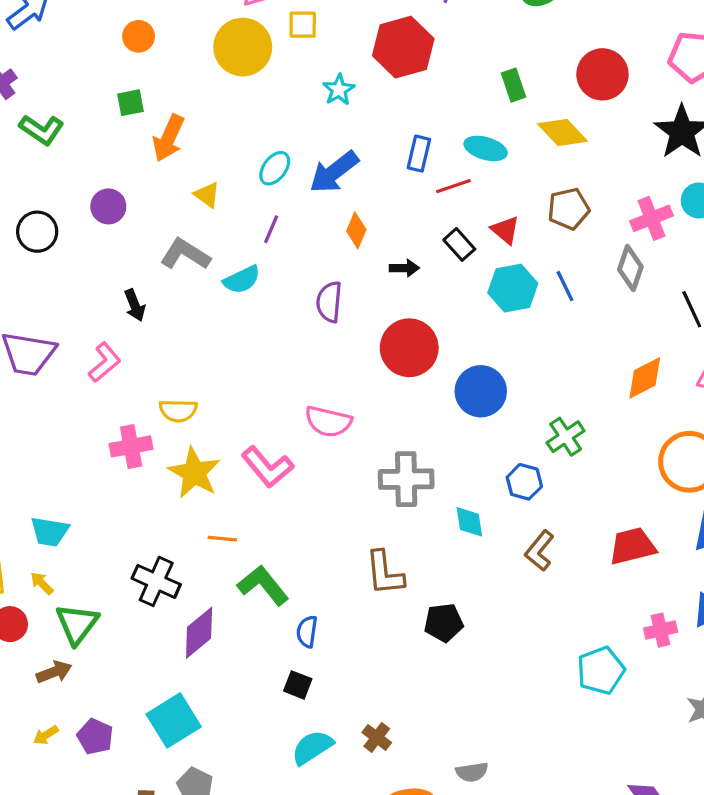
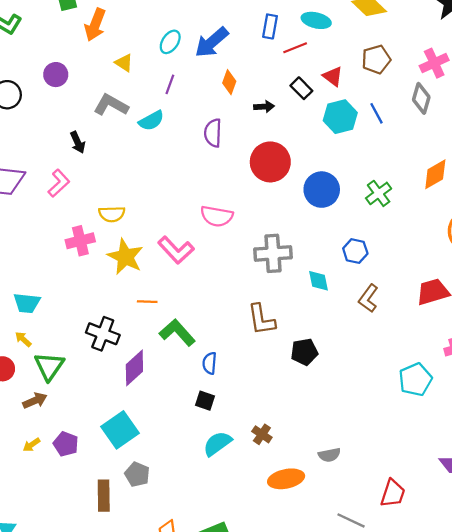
green cross: (566, 437) -> (379, 193), moved

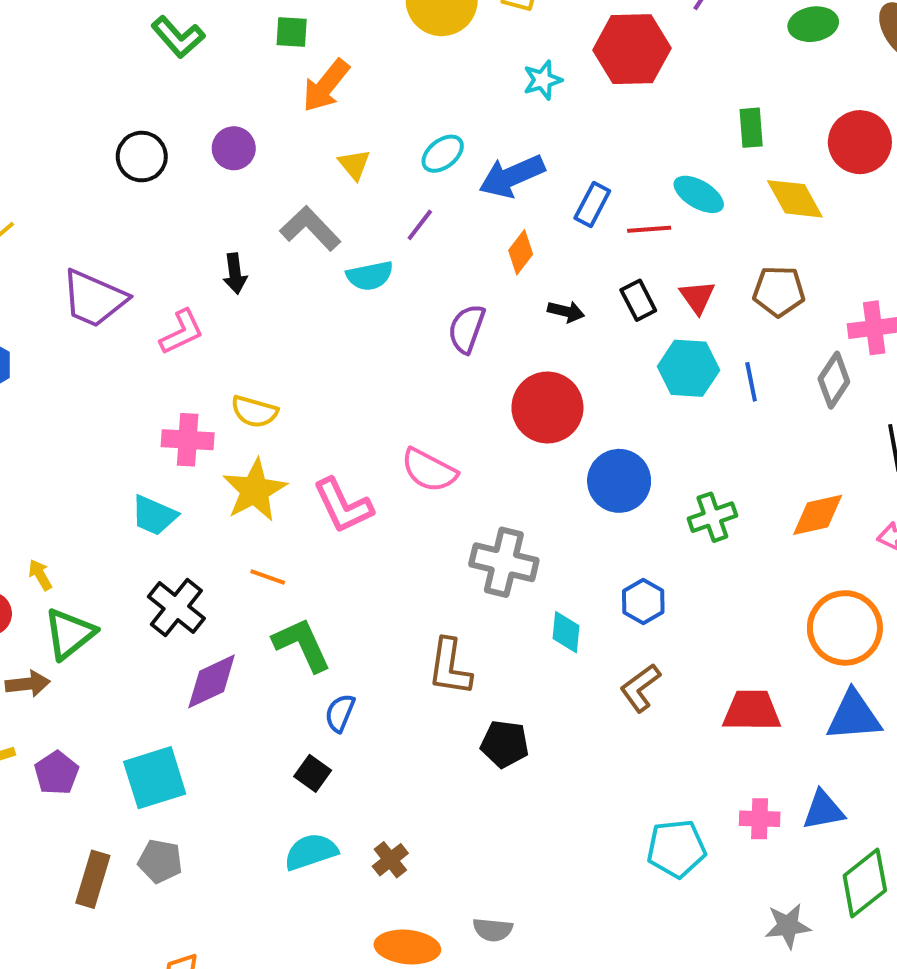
blue rectangle: (270, 26) -> (592, 205), moved
cyan trapezoid: (27, 303) -> (154, 515), moved
gray pentagon: (137, 474) -> (160, 861), turned -30

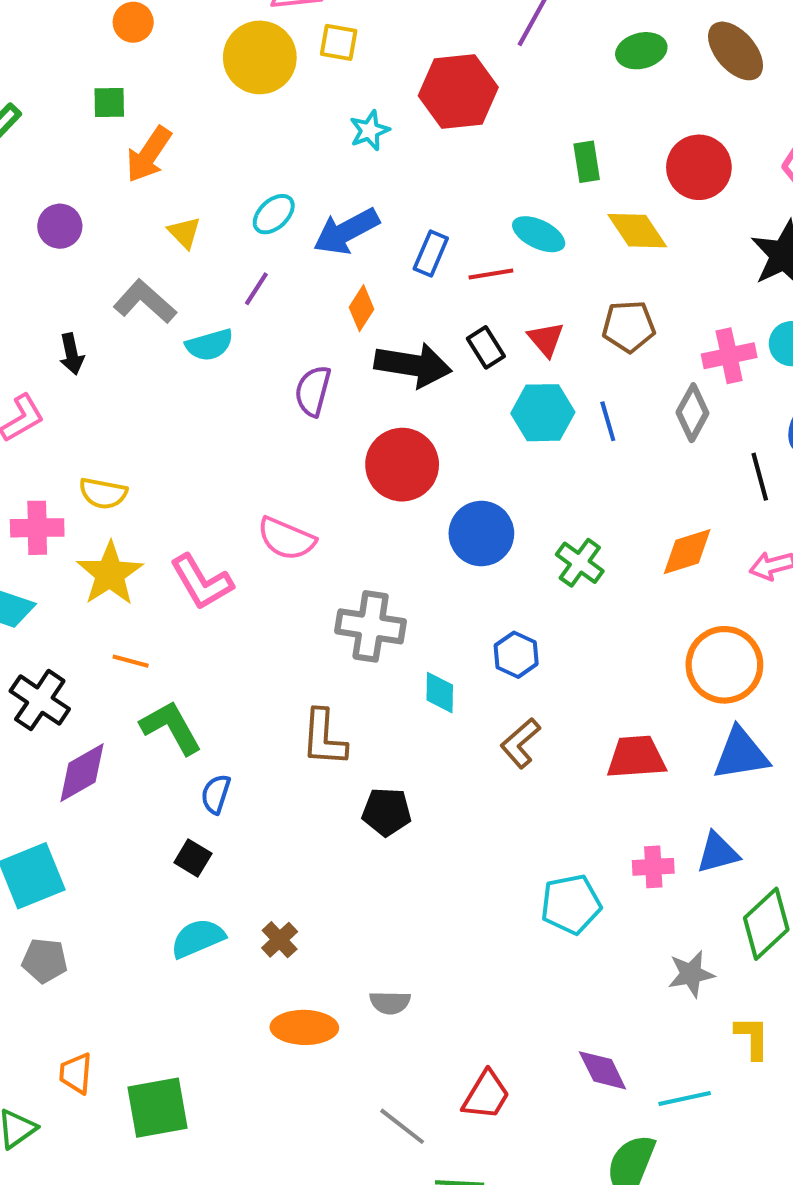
black arrow: (566, 311) -> (413, 365), size x2.0
green cross: (712, 517) -> (580, 563), turned -30

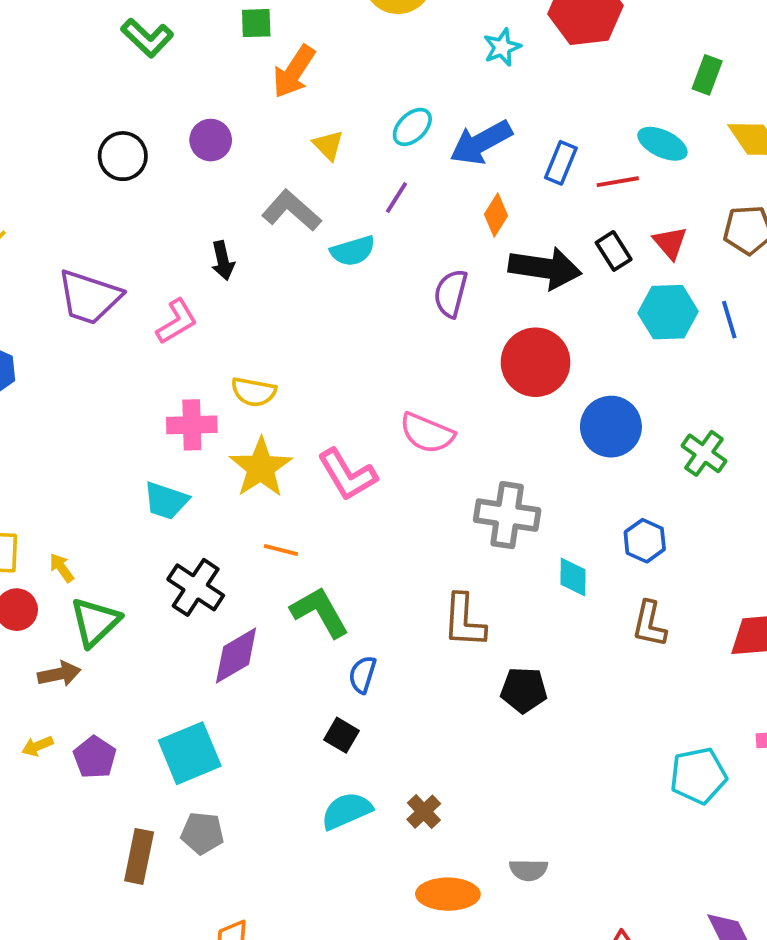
green rectangle: (587, 162) -> (707, 75), turned 30
brown L-shape: (520, 743) -> (649, 624), turned -36

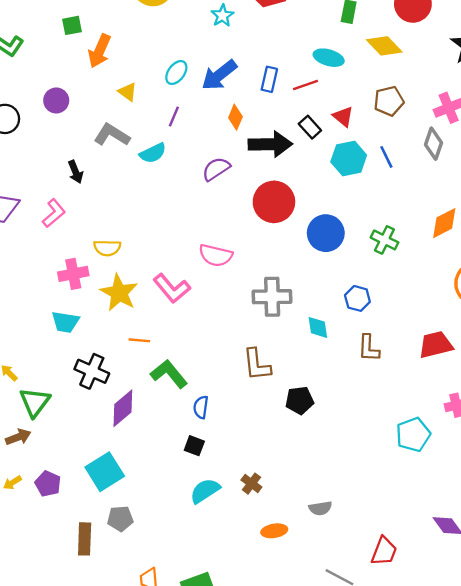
purple semicircle: (451, 293) -> (216, 169), turned 52
orange ellipse: (448, 894) -> (274, 531), size x0.7

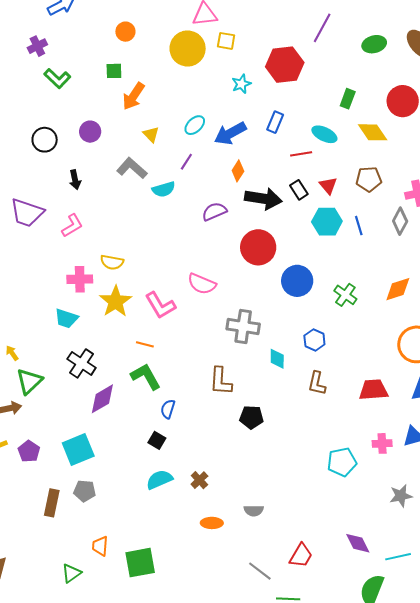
blue rectangle: (269, 79) -> (275, 122), moved
black arrow: (76, 172) -> (75, 180), moved
orange line: (139, 340) -> (145, 344), moved

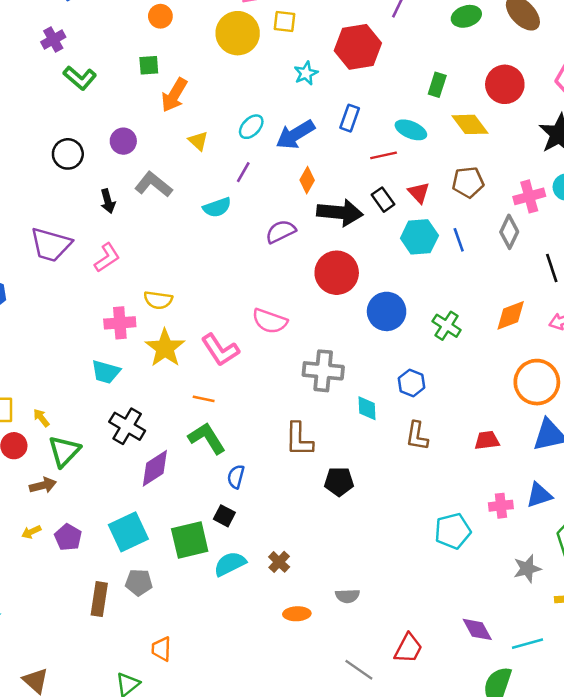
gray L-shape: (132, 168) -> (153, 184), moved
red trapezoid: (373, 390) -> (487, 440), size x0.7
green square: (140, 563) -> (190, 540), moved

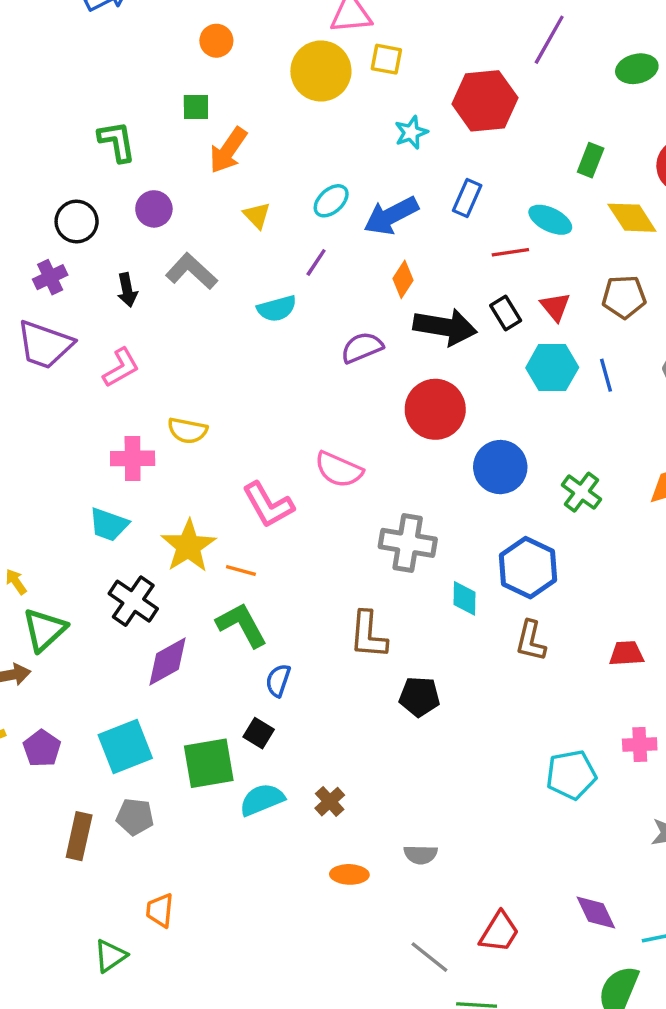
purple cross: (53, 40) -> (50, 277), moved
green L-shape: (80, 78) -> (117, 141), moved, turned -144
yellow star: (165, 348) -> (189, 546), moved
blue hexagon: (411, 383) -> (528, 568), size x1.6

